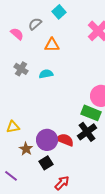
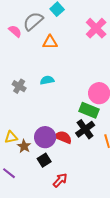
gray semicircle: (35, 24) -> (33, 21), size x1.5
gray cross: (21, 69) -> (19, 86), moved
cyan semicircle: (46, 74) -> (47, 80), moved
yellow triangle: (13, 127) -> (11, 137), moved

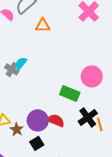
cyan semicircle: (47, 80) -> (21, 63), moved, turned -40
green rectangle: (89, 110) -> (70, 93), moved
black cross: (85, 129) -> (88, 117), moved

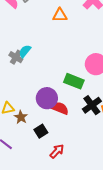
orange triangle: (43, 25) -> (60, 15), moved
purple circle: (38, 120) -> (47, 98), moved

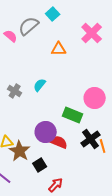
cyan semicircle: (25, 51) -> (40, 85), moved
brown star: (21, 117) -> (20, 151), size x1.5

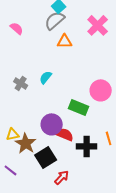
gray semicircle: (29, 26) -> (55, 20), moved
black cross: (91, 139) -> (87, 146), moved, turned 36
black square: (40, 165) -> (46, 157), size x1.5

